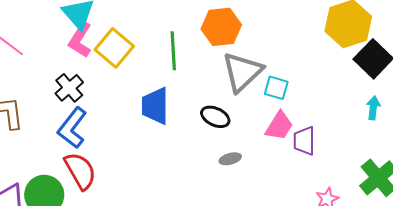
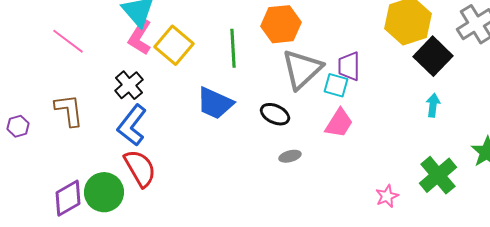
blue trapezoid: (155, 106) -> (215, 103), turned -66
purple trapezoid: (304, 141) -> (349, 66), moved

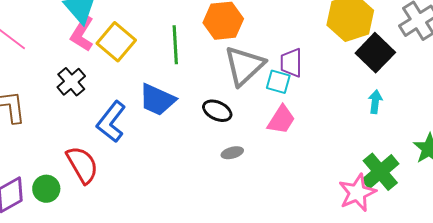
blue L-shape: (132, 125) -> (111, 122), moved
green circle: (104, 192) -> (46, 189), size x0.7
pink star: (387, 196) -> (357, 193), moved, size x1.6

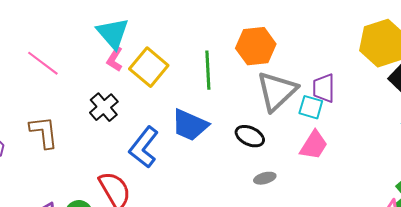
pink L-shape: (82, 34) -> (115, 59), size x0.7

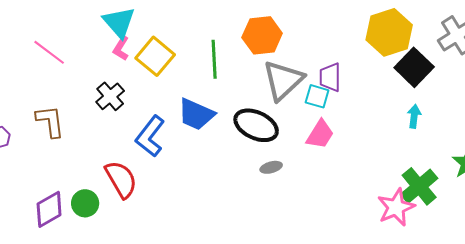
black ellipse: (250, 136) -> (256, 125), size x1.5

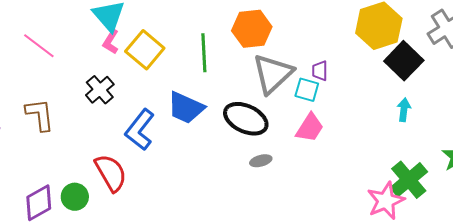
purple trapezoid: (330, 77) -> (320, 71), size x0.7

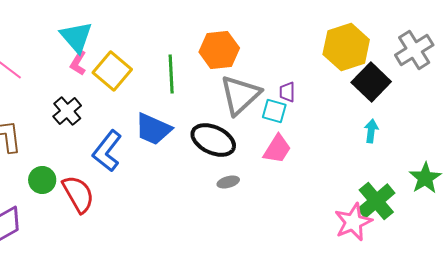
green circle: (75, 197) -> (42, 180), moved

